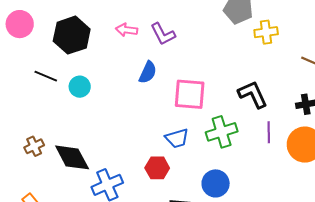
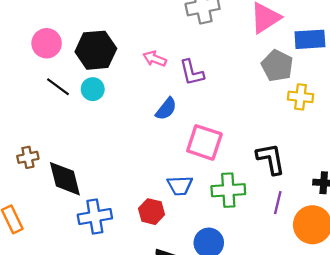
pink circle: (20, 24) -> (47, 43), moved
cyan circle: (80, 87) -> (93, 89), moved

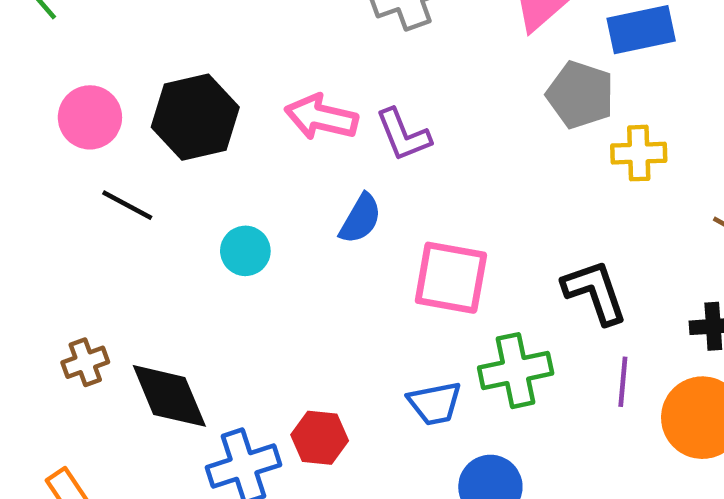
pink arrow: (155, 59) -> (321, 117), size x1.4
cyan circle: (93, 89) -> (245, 251), moved
blue trapezoid: (180, 186) -> (435, 403), moved
red hexagon: (151, 212) -> (320, 438), moved

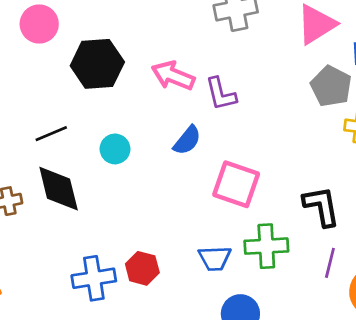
pink circle: (90, 117) -> (39, 24), moved
black line: (127, 205) -> (51, 134), moved, turned -60
black diamond: (169, 396) -> (59, 189), moved

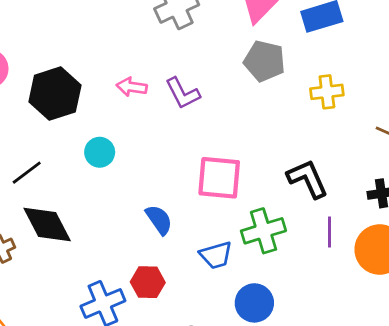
pink arrow: (173, 76) -> (132, 87), size x0.7
gray pentagon: (331, 86) -> (265, 61), moved
blue semicircle: (187, 140) -> (159, 220), moved, turned -60
cyan circle: (115, 149) -> (100, 152), moved

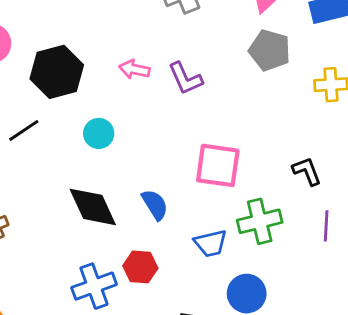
black line: (27, 173) -> (24, 130), moved
black L-shape: (308, 179) -> (307, 171), size x0.7
black diamond: (47, 225) -> (93, 207), moved

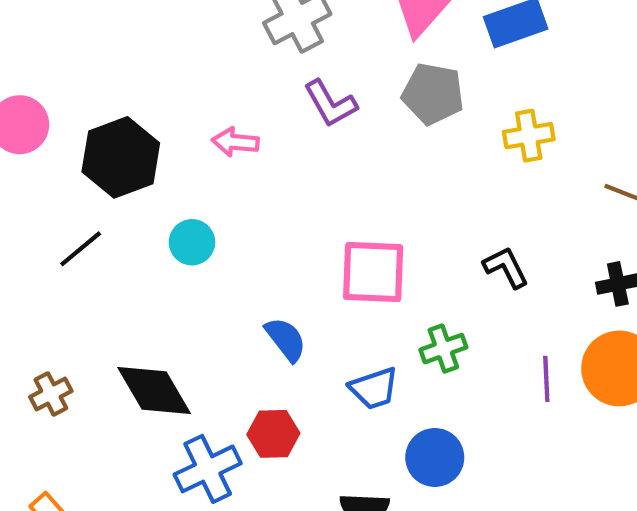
purple L-shape: (185, 78) -> (330, 104), moved
black diamond: (93, 207) -> (154, 391), moved
green cross: (260, 221) -> (443, 349), size x0.7
purple line: (326, 226) -> (546, 379), moved

